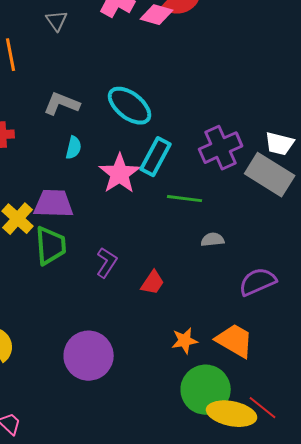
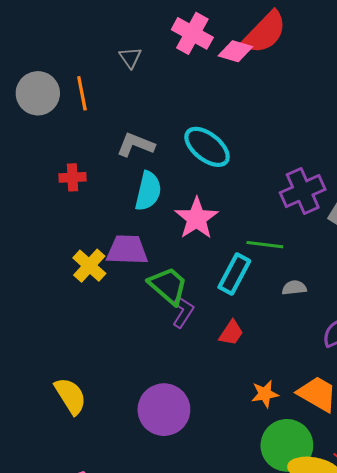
cyan semicircle: (74, 148) -> (148, 191), size x1.6
cyan rectangle: (156, 157) -> (234, 274), moved
green trapezoid: (51, 246) -> (168, 286), moved, turned -45

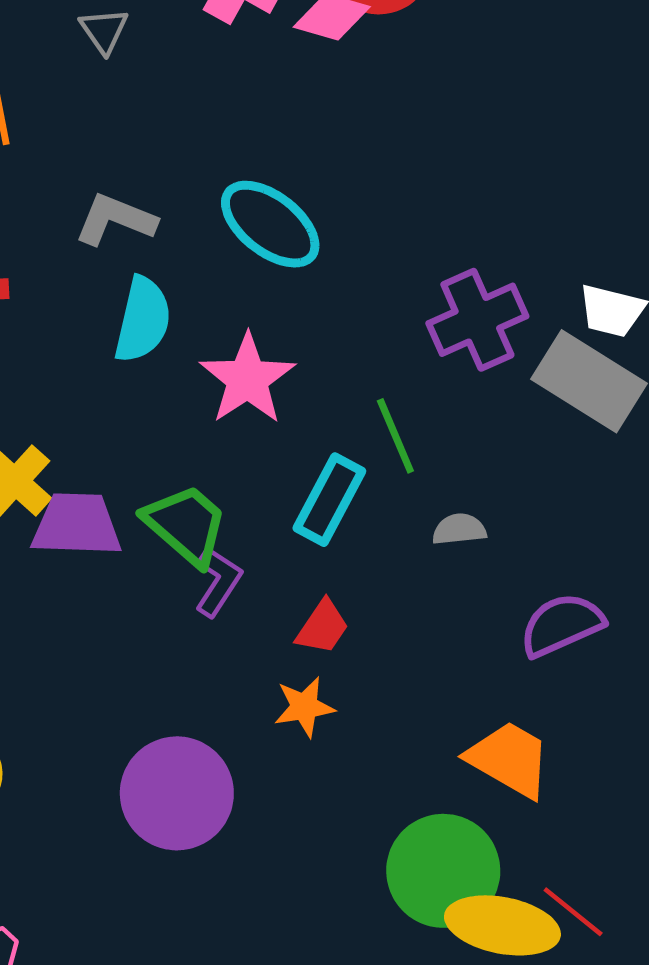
green line: (265, 245) -> (395, 436), turned 60
purple trapezoid: (127, 250) -> (77, 525), moved
orange star: (265, 394) -> (304, 707), moved

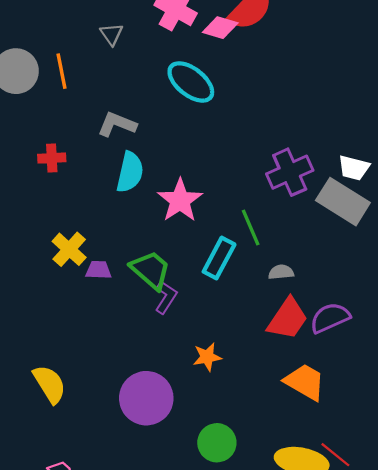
cyan ellipse: (270, 224) -> (191, 82), moved
purple trapezoid: (77, 525) -> (98, 270), size x0.6
red trapezoid: (323, 627) -> (288, 319), moved, size x1.6
green circle: (443, 871) -> (217, 443), moved, size x0.7

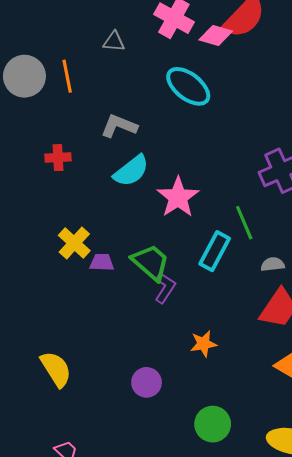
gray triangle: (111, 34) -> (114, 42), turned -50
cyan semicircle: (130, 172) -> (131, 171), turned 39
purple circle: (146, 398) -> (147, 382), size x0.6

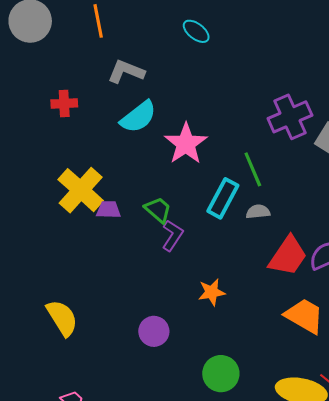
orange line: (67, 76) -> (98, 21), moved
cyan ellipse: (188, 86) -> (196, 31), size x0.6
yellow cross: (74, 243) -> (81, 190), size x1.4
green trapezoid: (151, 262) -> (158, 210), size x0.7
gray semicircle: (273, 264) -> (258, 212), moved

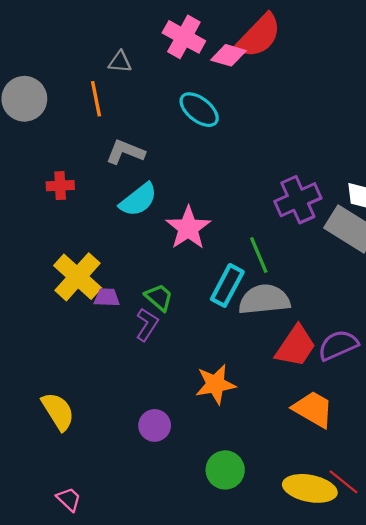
cyan ellipse: (196, 31) -> (199, 110), size x1.4
gray semicircle: (258, 212) -> (264, 300), size x2.0
purple L-shape: (172, 235) -> (147, 325), moved
orange star: (212, 292) -> (215, 384), size x1.4

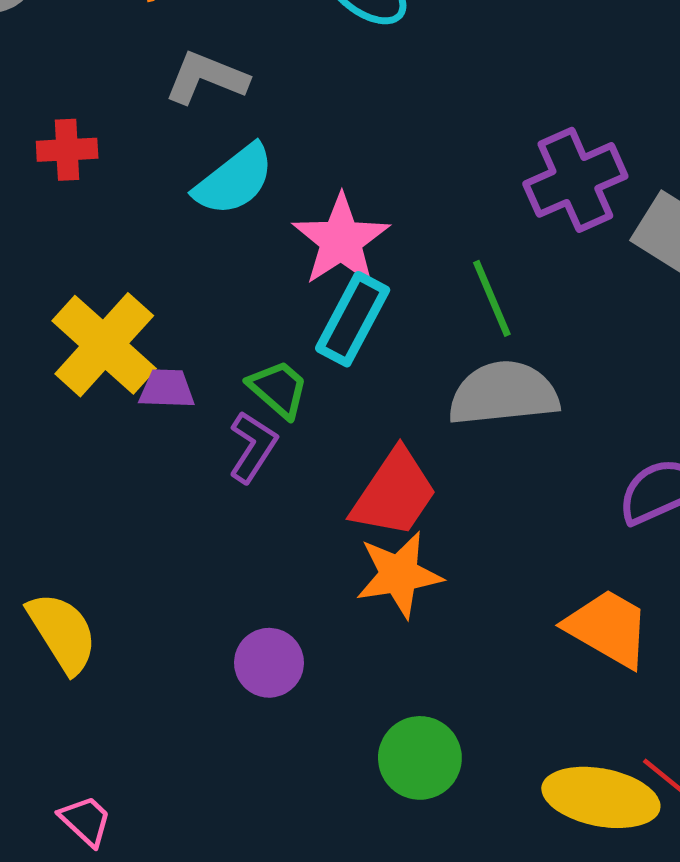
cyan rectangle: (227, 285) -> (353, 319), moved
red trapezoid: (296, 346) -> (394, 493), moved

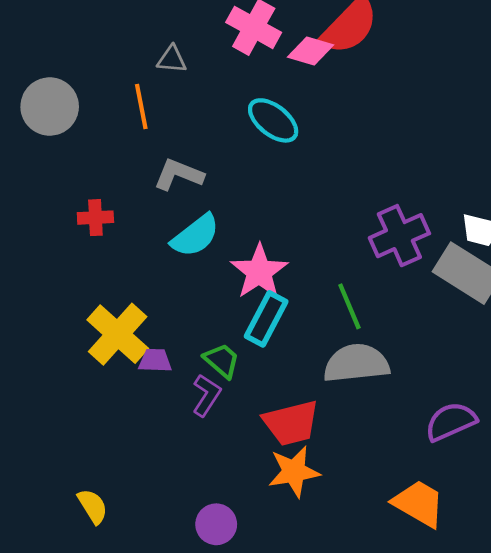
red trapezoid: (394, 493) -> (291, 423), turned 42
yellow semicircle: (62, 633) -> (93, 506), size x0.7

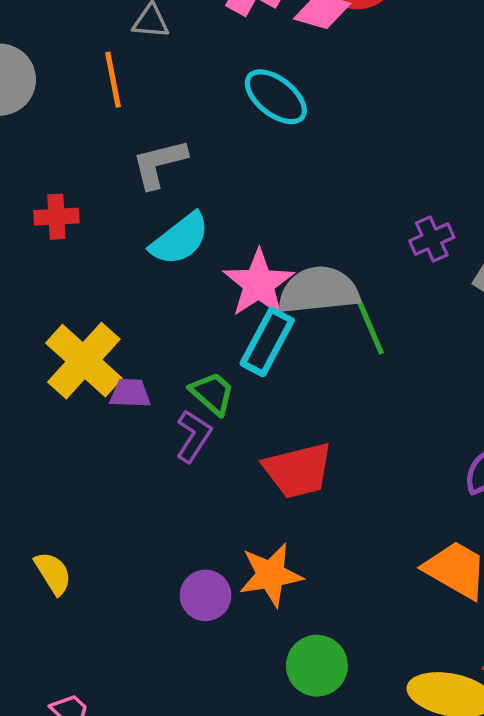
gray L-shape: (179, 175) -> (159, 164), turned -36
purple cross: (399, 236) -> (432, 239), size x0.6
gray semicircle: (356, 363) -> (319, 290), moved
orange star: (294, 472) -> (271, 575), moved

